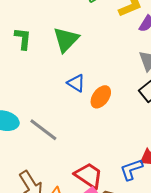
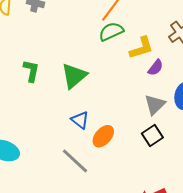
gray line: (43, 130) -> (75, 161), moved

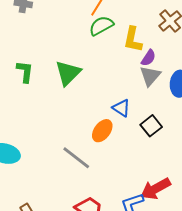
yellow L-shape: (141, 48) -> (133, 39), turned 124
gray triangle: (155, 105) -> (150, 76), moved
blue triangle: (80, 120) -> (121, 108), moved

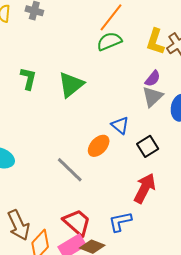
yellow L-shape: (133, 39) -> (155, 42), moved
red arrow: (156, 189) -> (145, 188), moved, turned 140

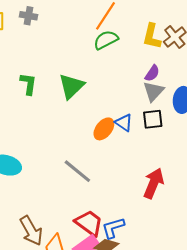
orange ellipse: (99, 146) -> (104, 129), moved
black square: (148, 146) -> (153, 119), moved, turned 30
blue L-shape: (120, 222) -> (113, 228), moved

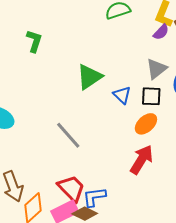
purple semicircle: (152, 73) -> (161, 32), moved
green triangle: (71, 86) -> (89, 77), moved
orange ellipse: (104, 129) -> (146, 124), moved

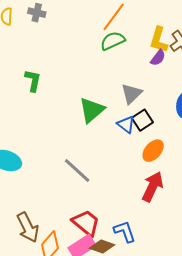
gray triangle: (156, 69) -> (131, 94), moved
black square: (151, 96) -> (142, 120), moved, turned -30
blue L-shape: (94, 197) -> (125, 231), moved, turned 85

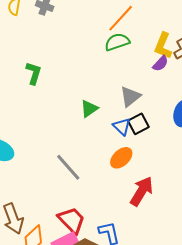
green triangle: (92, 110) -> (89, 109), size x0.7
orange ellipse: (153, 151) -> (121, 158), moved

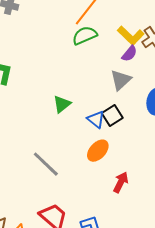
yellow L-shape: (163, 46) -> (131, 36), turned -64
gray triangle: (130, 96) -> (121, 80), moved
red arrow: (142, 191) -> (121, 182), size x0.7

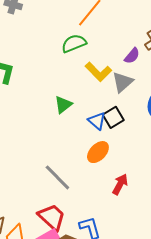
green semicircle: (85, 35) -> (74, 43), moved
yellow L-shape: (131, 36) -> (98, 72), moved
gray line: (46, 164) -> (57, 177), moved

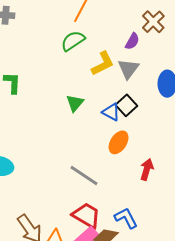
yellow L-shape: (98, 72) -> (103, 64), turned -60

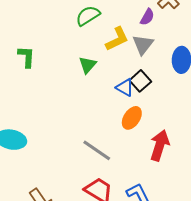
green triangle: (75, 103) -> (88, 65), moved
red arrow: (147, 169) -> (160, 145), size x1.4

